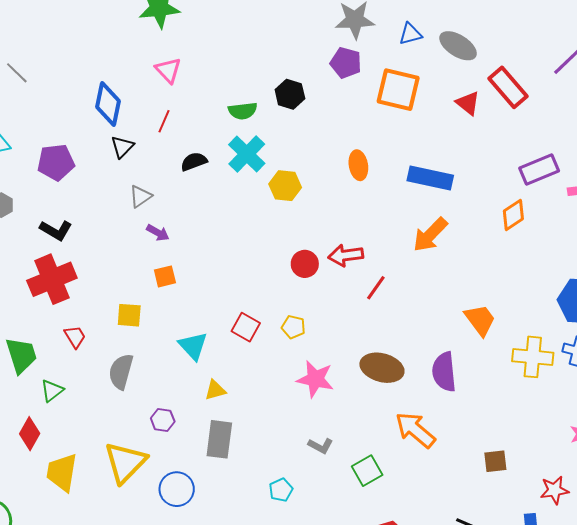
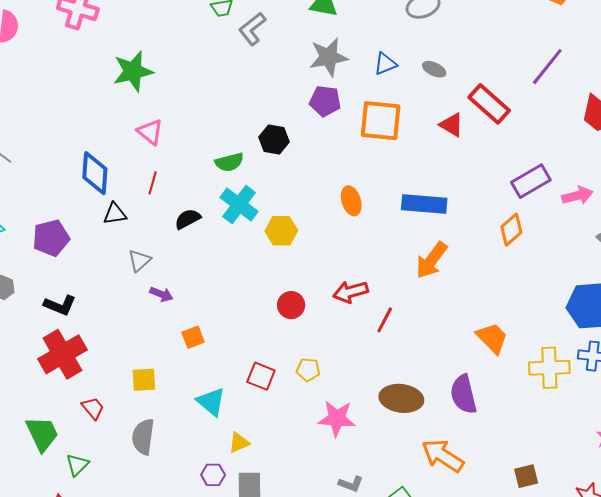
gray ellipse: (458, 46) -> (434, 69), size x0.6
black triangle: (122, 147) -> (115, 214), turned 45
red circle: (305, 264) -> (291, 305), moved
orange square: (165, 276) -> (193, 337), moved
purple hexagon: (163, 420) -> (213, 475), moved

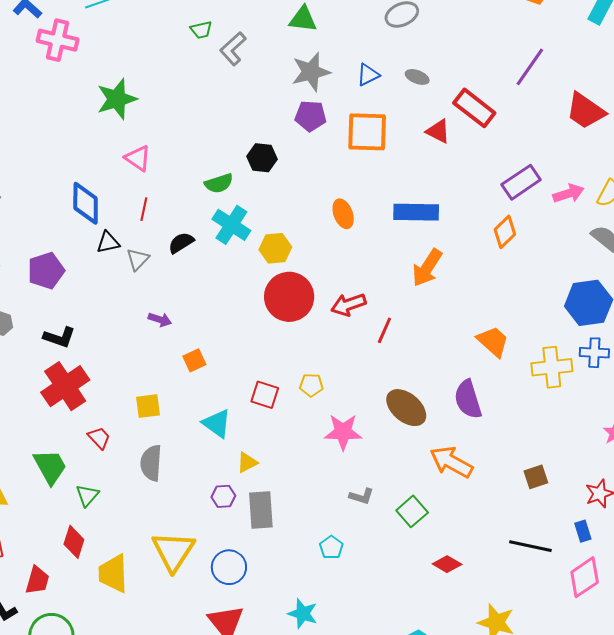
gray triangle: (139, 261) -> (138, 259), moved
red circle: (291, 305) -> (289, 297), moved, size x1.8
brown ellipse: (401, 398) -> (406, 408), turned 36

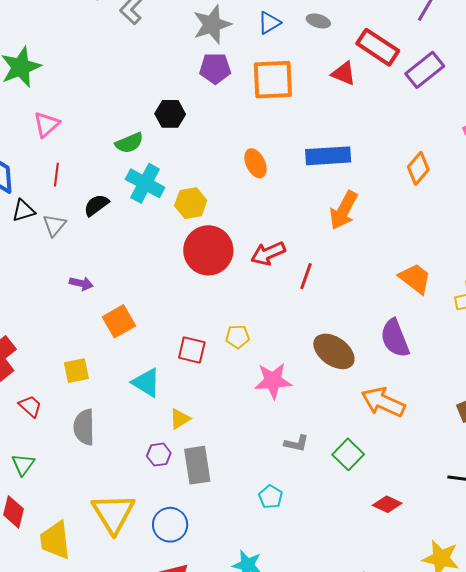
pink triangle: (138, 158) -> (47, 124), turned 48
purple rectangle: (521, 182) -> (425, 70), moved
orange square: (194, 360) -> (119, 321), size x1.4

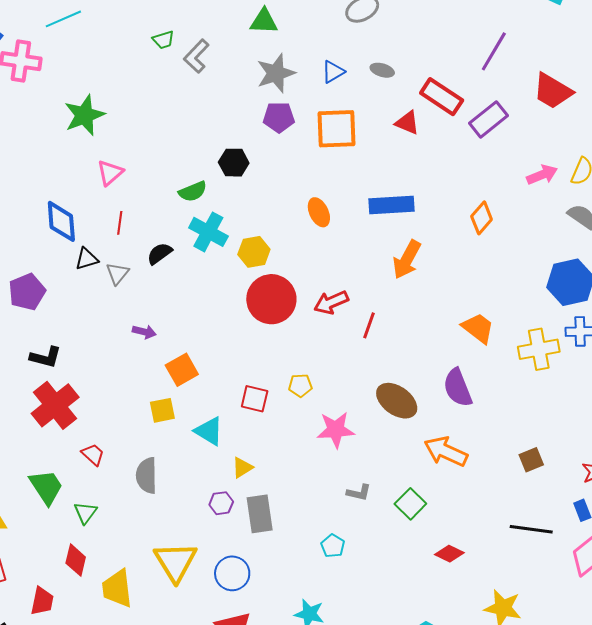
yellow square: (76, 371) -> (162, 410), moved

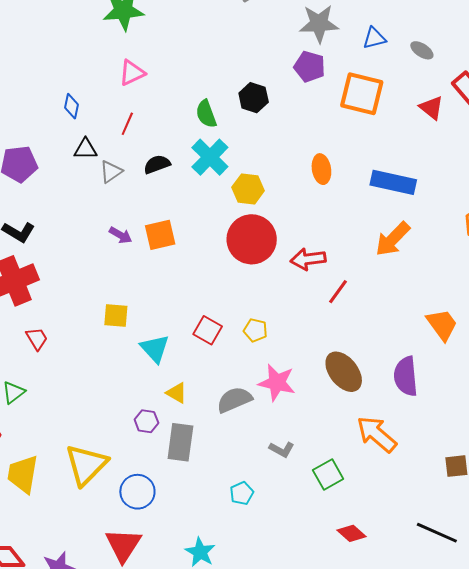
green semicircle: (193, 191) -> (206, 114), turned 76
blue diamond: (61, 221) -> (72, 106), size x0.6
orange square: (182, 370) -> (160, 235), moved
yellow triangle: (242, 468) -> (177, 393), turned 45
gray semicircle: (147, 475) -> (234, 400), moved, turned 51

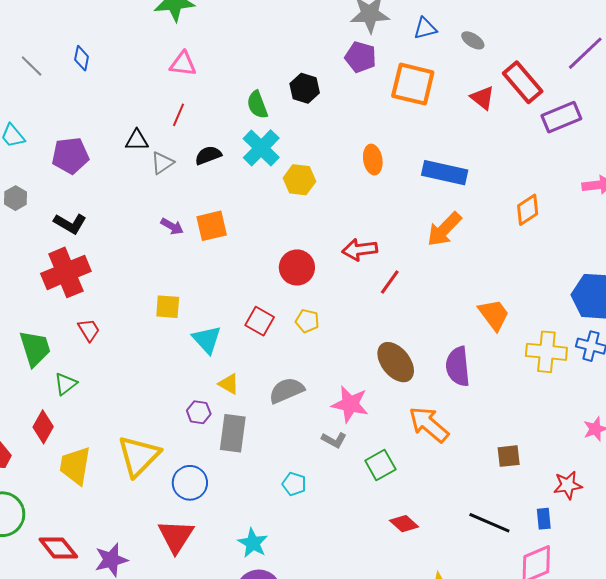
pink triangle: (132, 73) -> (183, 64), turned 32
blue diamond: (72, 106) -> (82, 58), moved
red circle: (252, 239) -> (297, 267), moved, size x0.7
pink star: (277, 383) -> (350, 404), moved
cyan pentagon: (242, 493) -> (294, 484), turned -30

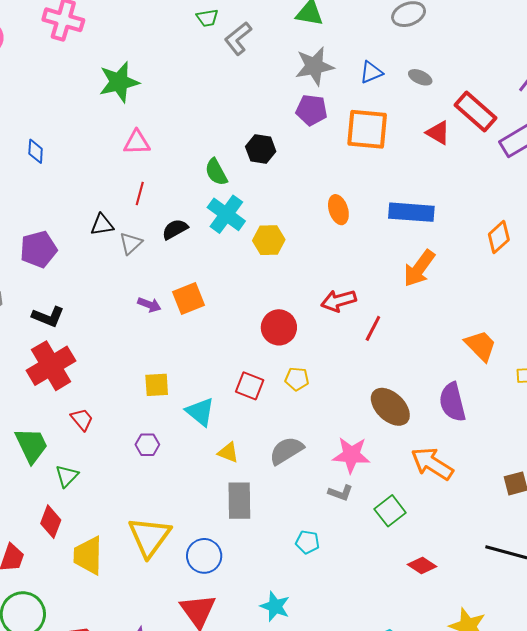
purple hexagon: (199, 412) -> (147, 445), moved

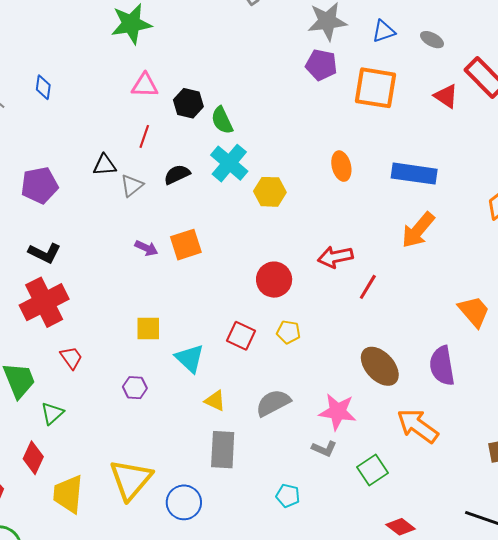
black hexagon: (261, 149) -> (188, 103), moved

